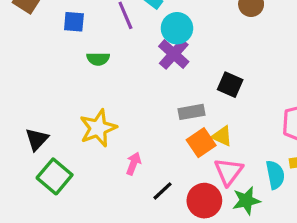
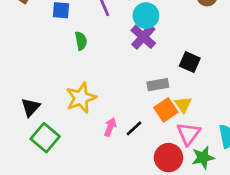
green semicircle: (98, 59) -> (81, 41), turned -102
yellow triangle: (222, 136) -> (183, 104), turned 30
black line: (162, 191) -> (134, 128), moved

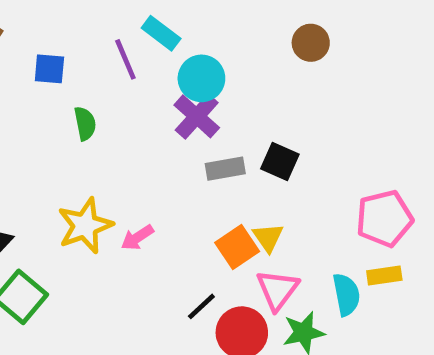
gray rectangle: (158, 85) -> (225, 169), moved
pink arrow: (110, 127) -> (137, 238), moved, turned -144
black line: (134, 128) -> (201, 306), moved

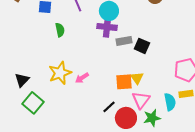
purple cross: (197, 116) -> (107, 27), turned -36
gray rectangle: (225, 169) -> (124, 41), moved
orange square: (237, 247) -> (124, 82), turned 30

